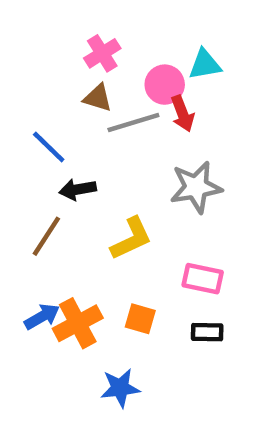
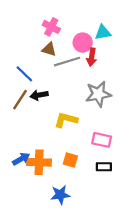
pink cross: (102, 53) -> (51, 27), turned -30
red arrow: (183, 114) -> (92, 57), turned 30
brown line: (46, 236) -> (20, 100), moved
yellow L-shape: (131, 238) -> (66, 120), turned -140
orange cross: (78, 323) -> (39, 162), turned 30

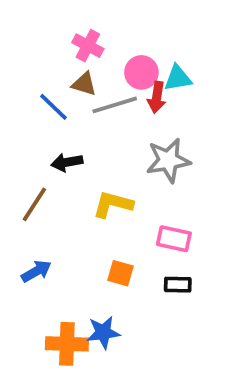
cyan triangle: (103, 32) -> (178, 78), moved
blue line: (24, 74) -> (54, 107), moved
brown line: (20, 100) -> (34, 204), moved
orange cross: (39, 162) -> (67, 344), moved

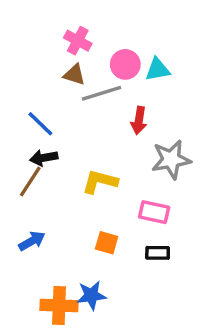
red arrow: (157, 97) -> (139, 120), moved
blue line: (54, 107) -> (40, 124), moved
gray star: (168, 160) -> (171, 159), moved
black arrow: (67, 162) -> (44, 158), moved

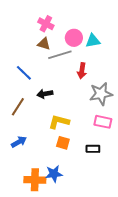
black arrow: (44, 158) -> (45, 94), moved
yellow L-shape: (100, 182) -> (59, 122), moved
pink rectangle: (154, 212) -> (103, 122), moved

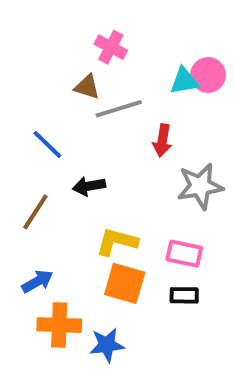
pink cross: (46, 24) -> (111, 47), moved
pink circle: (74, 38) -> (208, 75), moved
pink rectangle: (103, 122) -> (184, 254), moved
orange square: (63, 143) -> (125, 283), size x1.5
orange cross: (35, 180) -> (59, 325), moved

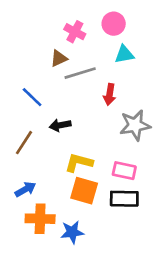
pink circle: (208, 75) -> (114, 24), moved
brown triangle: (87, 87) -> (59, 58), turned -42
black rectangle: (184, 295) -> (124, 199), size x1.5

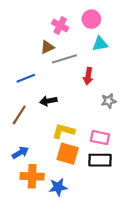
blue line: (32, 97) -> (26, 78), turned -66
gray star: (135, 125) -> (109, 101), size x0.6

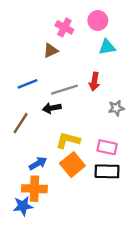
gray line: (64, 59) -> (64, 90), moved
blue arrow: (20, 153) -> (38, 163), moved
orange square: (68, 154) -> (72, 165), turned 35
blue star: (58, 187) -> (23, 206), moved

